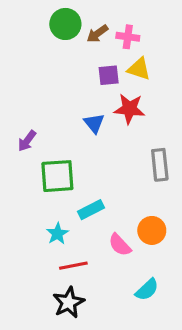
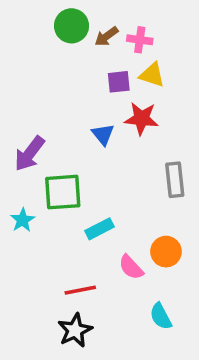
purple arrow: (27, 141) -> (30, 154), size x1.5
cyan star: (57, 234) -> (23, 220), moved
cyan semicircle: (147, 290) -> (161, 316), turned 105

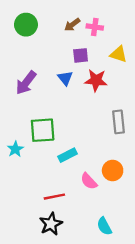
green circle: (72, 26) -> (26, 25), moved
yellow triangle: (152, 75) -> (119, 54), moved
blue triangle: (103, 134) -> (65, 78), moved
purple arrow: (30, 154) -> (26, 83), moved
cyan semicircle: (161, 316) -> (104, 226), moved

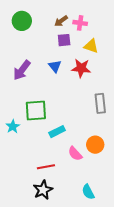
yellow triangle: (119, 54) -> (91, 46), moved
purple square: (81, 55) -> (64, 40), moved

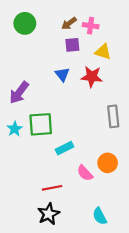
purple arrow: (22, 70) -> (19, 93), moved
cyan star: (13, 127) -> (15, 129), moved

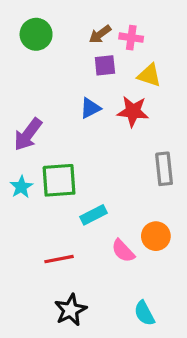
blue triangle: (62, 74) -> (90, 108), turned 42
red line: (52, 188) -> (59, 259), moved

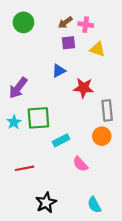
red star: (133, 111) -> (84, 88), moved
orange circle: (156, 236) -> (102, 136), moved
red line: (59, 259) -> (25, 168), moved

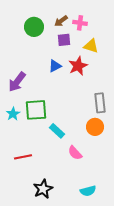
green circle: (23, 22) -> (34, 27), moved
red star: (84, 88) -> (78, 66), moved, turned -30
cyan rectangle: (61, 140) -> (57, 131), turned 70
cyan semicircle: (94, 205) -> (88, 191), turned -77

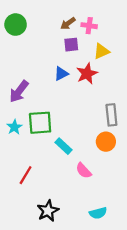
green circle: (34, 27) -> (16, 25), moved
yellow triangle: (91, 46) -> (101, 51), turned -42
red line: (23, 157) -> (26, 175), turned -48

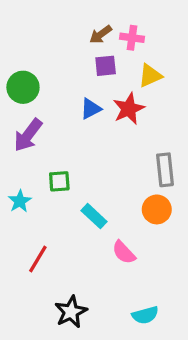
green circle: (16, 25) -> (23, 87), moved
green square: (40, 123) -> (59, 181), size x0.6
cyan star: (14, 127) -> (20, 201), moved

